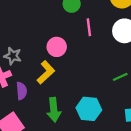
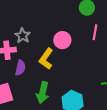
yellow L-shape: (46, 72) -> (46, 59), turned 150

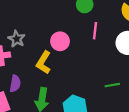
purple semicircle: (20, 68) -> (15, 84), moved

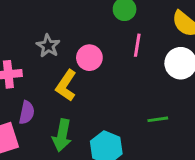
gray star: (17, 39) -> (48, 46), moved

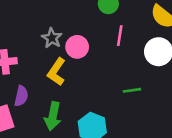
gray star: (48, 46) -> (52, 38), moved
green line: (158, 119) -> (132, 90), moved

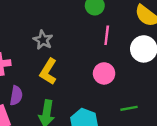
pink circle: (77, 47) -> (104, 73), moved
green line: (132, 90) -> (129, 108), moved

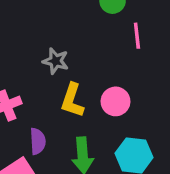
pink circle: (104, 73) -> (116, 101), moved

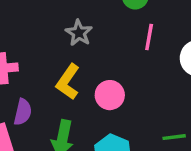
gray star: (56, 61) -> (79, 33), moved

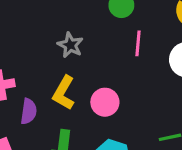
purple semicircle: (23, 112) -> (29, 111), moved

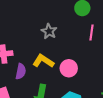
yellow L-shape: (64, 93) -> (43, 61), turned 90

